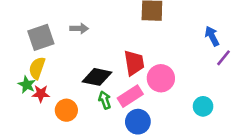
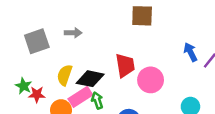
blue arrow: (212, 36) -> (190, 52), moved
yellow semicircle: (37, 68) -> (65, 75), moved
pink rectangle: (130, 96) -> (80, 97), moved

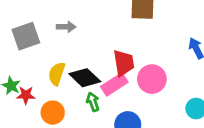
black diamond: (90, 79) -> (85, 78), turned 32
pink rectangle: (80, 97) -> (114, 84), moved

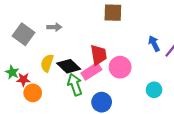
gray square: (26, 36) -> (23, 34), turned -35
green arrow: (93, 102) -> (75, 85), size x1.5
orange circle: (53, 113) -> (33, 93), moved

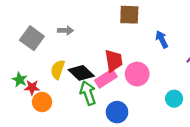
blue arrow: (154, 44) -> (162, 39), moved

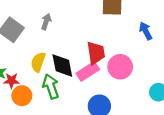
gray arrow: (66, 30) -> (46, 22), turned -72
black diamond: (81, 73) -> (62, 66), turned 35
green arrow: (88, 93) -> (51, 86), moved

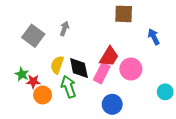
red trapezoid: (96, 53) -> (109, 57), turned 40
pink rectangle: (88, 71) -> (102, 73), turned -30

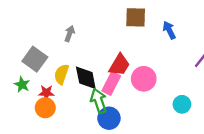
gray square: (33, 36) -> (35, 59), moved
blue arrow: (154, 37) -> (169, 30), moved
red star: (33, 81) -> (46, 93), moved
green arrow: (69, 87) -> (99, 101), moved
blue circle: (112, 104) -> (109, 118), moved

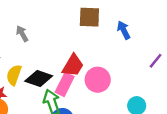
gray arrow: (70, 34) -> (22, 34), turned -49
black diamond: (86, 78) -> (39, 79), turned -60

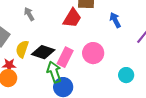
blue arrow: (124, 30) -> (115, 20), moved
red trapezoid: (73, 66) -> (72, 18), moved

